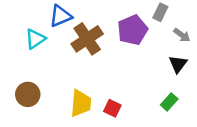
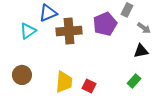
brown cross: (87, 39) -> (69, 31), turned 30
black triangle: (178, 64) -> (141, 51), turned 42

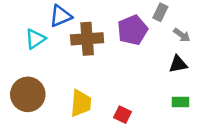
brown circle: (22, 75) -> (28, 94), size x1.4
green rectangle: (134, 81) -> (181, 102), moved, turned 48
red square: (89, 86) -> (122, 115), moved

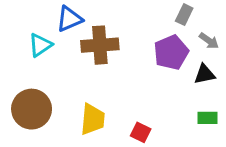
purple pentagon: (133, 30) -> (171, 52), moved

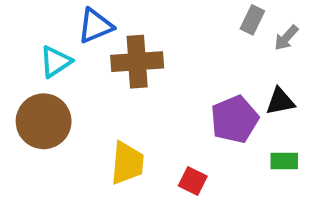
gray arrow: (209, 41) -> (286, 38), moved, turned 96
purple pentagon: (171, 52) -> (235, 119), moved
brown circle: (32, 109) -> (44, 121), moved

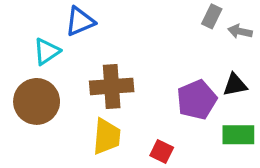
gray arrow: (286, 38) -> (240, 31), turned 60
brown cross: (137, 62) -> (112, 86), moved
green rectangle: (284, 161) -> (238, 135), size x1.4

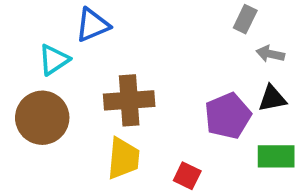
gray arrow: (240, 31) -> (270, 54), moved

